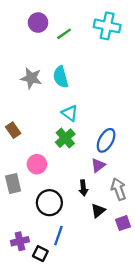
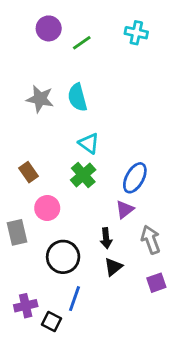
cyan cross: (107, 26) -> (136, 33), size x0.7
brown rectangle: (13, 130) -> (29, 172), moved
black triangle: (98, 211) -> (113, 267), moved

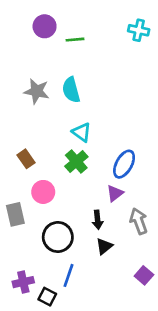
cyan cross: (136, 33) -> (139, 30), moved
green line: (82, 43) -> (75, 40), turned 30
purple square: (156, 283) -> (144, 275), moved, turned -30

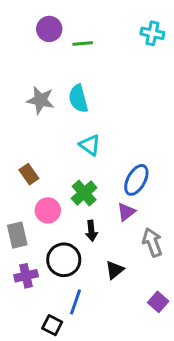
green cross: (76, 161) -> (84, 193), moved
black arrow: (98, 220) -> (91, 231), moved
purple cross: (23, 282) -> (26, 276), moved

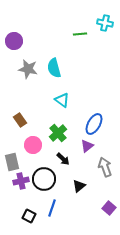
purple circle: (49, 29) -> (14, 41), moved
green line: (83, 43) -> (80, 34), moved
black arrow: (91, 231) -> (63, 159), turned -40
purple cross: (26, 276) -> (21, 181), moved
black square: (52, 325) -> (29, 216), moved

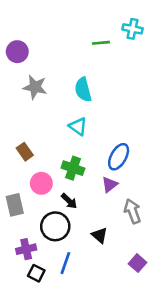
cyan semicircle: (54, 68) -> (83, 90), moved
green cross: (58, 133) -> (73, 168), turned -30
black arrow: (63, 159) -> (69, 201), moved
purple cross: (21, 181) -> (26, 249), moved
black triangle: (79, 186) -> (100, 235), turned -40

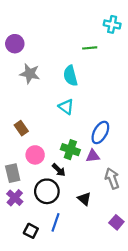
green line: (101, 43) -> (90, 48), moved
green cross: (73, 168) -> (70, 150), moved
purple triangle: (110, 185) -> (93, 156), turned 32
purple cross: (26, 249) -> (15, 198), moved, turned -35

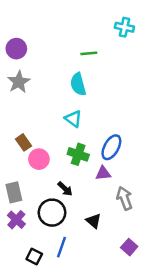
green line: (90, 48) -> (89, 53), moved
gray star: (30, 74) -> (19, 82), moved, turned 30
green cross: (70, 150) -> (78, 154), moved
pink circle: (35, 155) -> (39, 159), moved

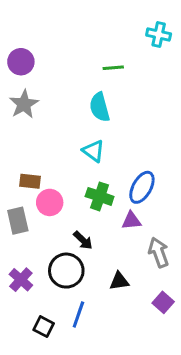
brown rectangle: (23, 142) -> (30, 181), turned -49
gray rectangle: (14, 192) -> (18, 221), moved
black triangle: (94, 221) -> (119, 281), turned -49
purple square: (129, 247) -> (163, 302), moved

